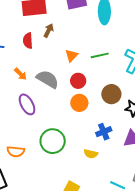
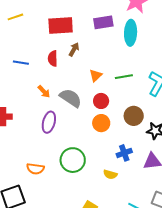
purple ellipse: (27, 104) -> (49, 122), turned 40

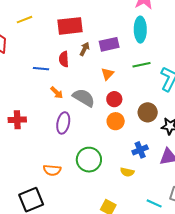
purple rectangle: (103, 22) -> (109, 44), moved
blue line: (21, 63) -> (41, 69), moved
green line: (124, 77) -> (141, 65), moved

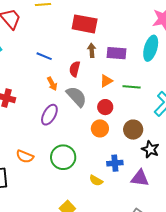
brown arrow: (85, 49) -> (92, 50), turned -48
red semicircle: (64, 59) -> (75, 69), moved
green line: (141, 65) -> (132, 87), moved

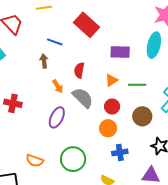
red rectangle: (85, 24) -> (86, 25), turned 35
brown arrow: (92, 50) -> (44, 61), moved
blue line: (44, 56) -> (55, 42), moved
brown circle: (133, 130) -> (142, 116), moved
blue cross: (115, 163) -> (120, 152), moved

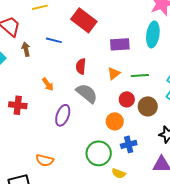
brown arrow: (44, 61) -> (26, 49), moved
orange arrow: (58, 86) -> (48, 84), moved
red circle: (112, 107) -> (127, 99), moved
green circle: (73, 159) -> (99, 153), moved

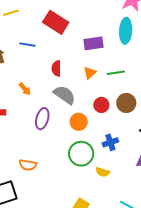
red circle: (127, 99) -> (101, 105), moved
orange circle: (115, 121) -> (79, 122), moved

